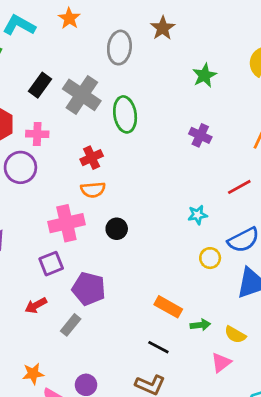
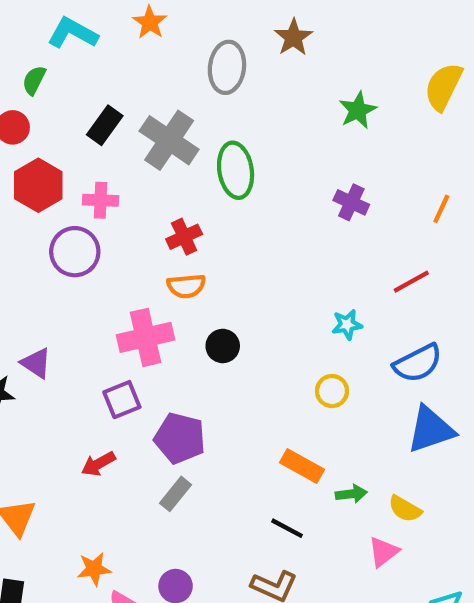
yellow circle: (210, 258) -> (332, 391), moved
gray rectangle: (71, 325) -> (176, 494), moved

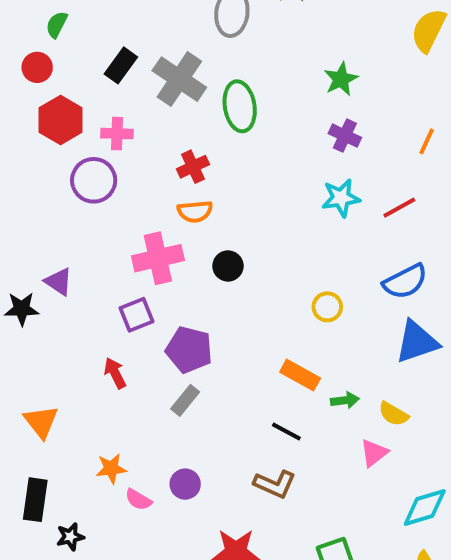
green star: (358, 110) -> (341, 79), moved
cyan star: (347, 325) -> (341, 198), moved, size x1.4
red arrow: (98, 464) -> (115, 373), turned 92

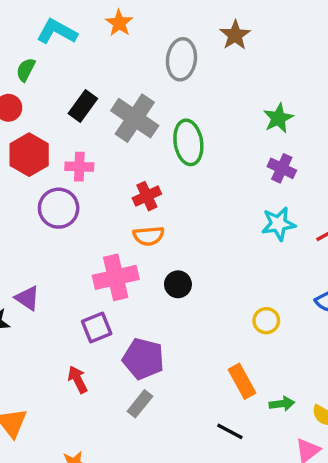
orange rectangle: (300, 375) -> (242, 381), turned 32

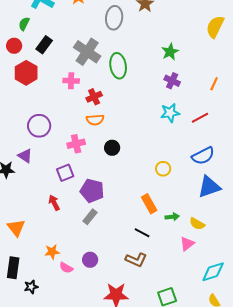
black rectangle: (83, 106) -> (44, 45), moved
pink cross: (79, 167) -> (71, 81), moved
purple circle: (59, 208) -> (39, 126), moved
pink cross: (116, 277) -> (76, 144), size x0.7

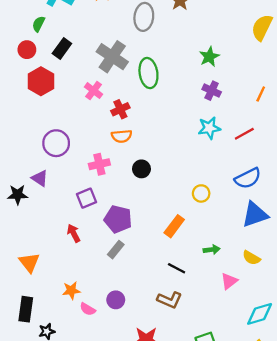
pink cross: (71, 81) -> (94, 91), turned 35
orange rectangle: (149, 204) -> (174, 226), moved, turned 66
yellow semicircle: (197, 224) -> (251, 258), moved

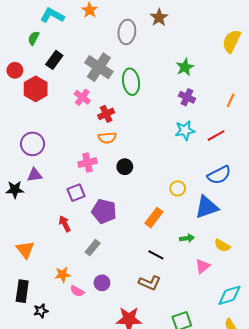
red circle: (27, 50) -> (15, 70), moved
purple circle: (56, 143) -> (33, 144), moved
purple triangle: (40, 178) -> (35, 175), turned -42
blue triangle: (255, 214) -> (207, 207), moved
gray rectangle: (116, 250) -> (93, 248), moved

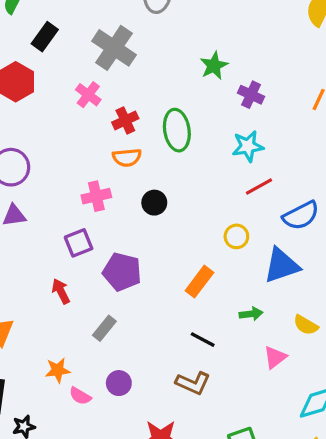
green star: (185, 67) -> (214, 66), moved
green ellipse: (131, 82) -> (177, 130), moved
red line: (216, 136) -> (259, 187), moved

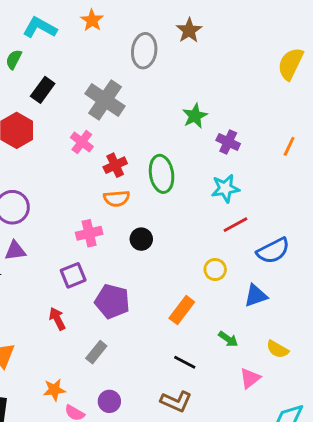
blue triangle: (282, 265) -> (256, 296), size x0.7
green arrow: (251, 314) -> (228, 339), turned 42

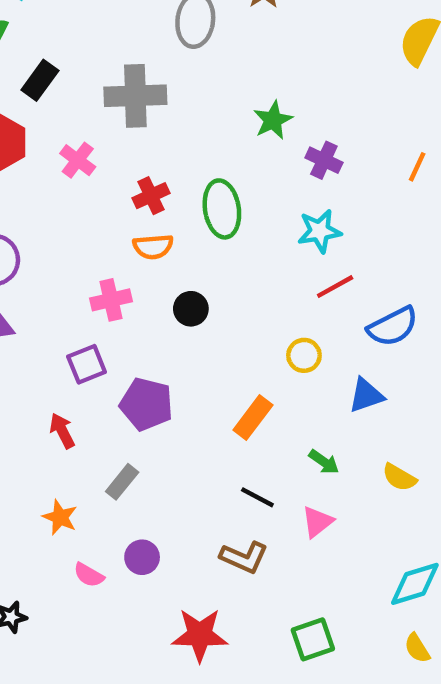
gray cross: (105, 100) -> (135, 96), turned -36
pink cross: (82, 142) -> (78, 160), moved
pink triangle: (250, 378) -> (317, 522), moved
orange star: (54, 390) -> (60, 517), moved, turned 30

